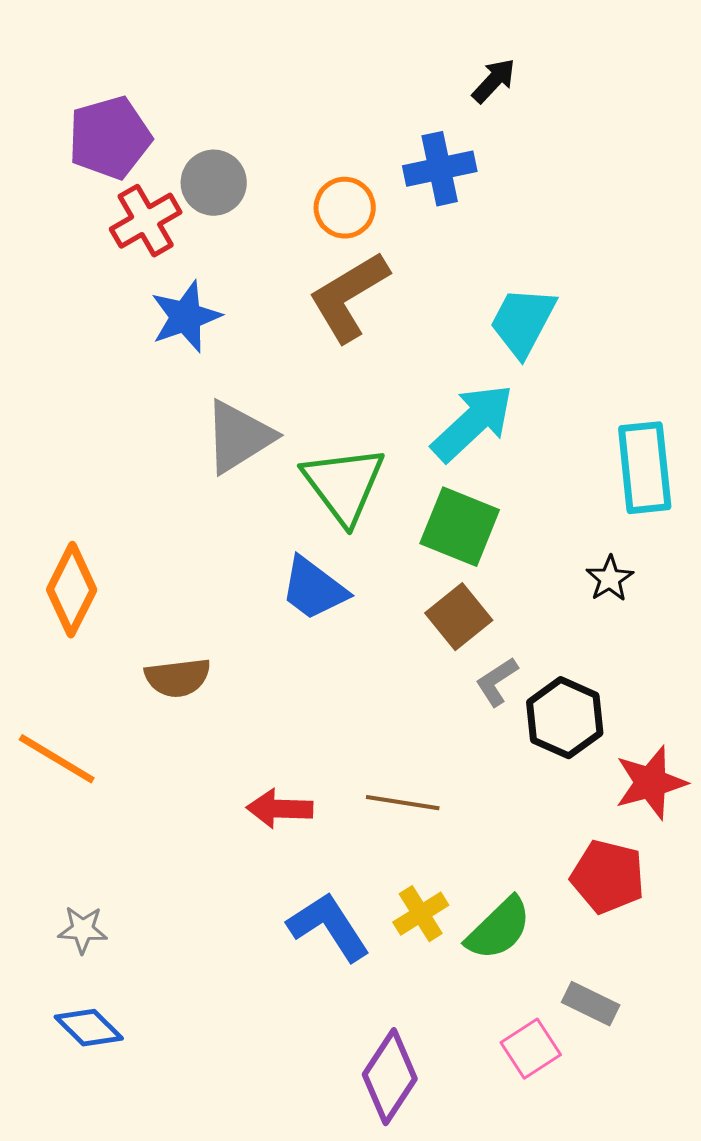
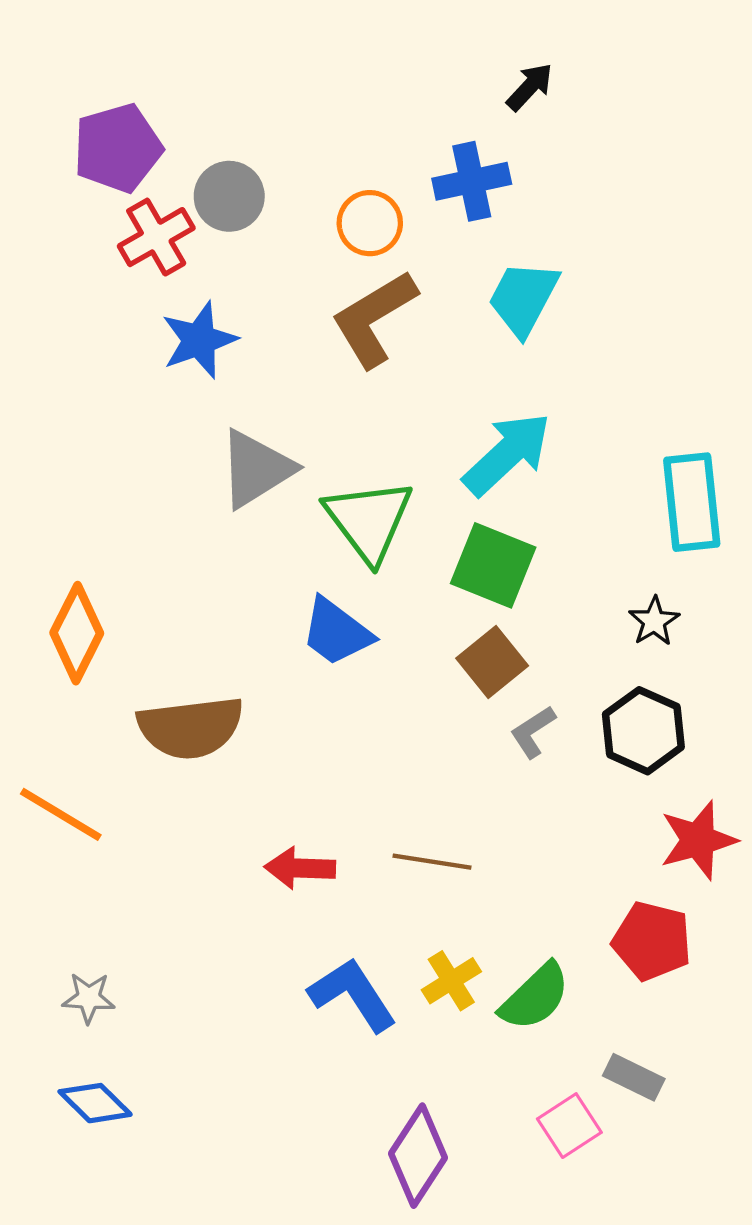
cyan trapezoid: (523, 322) -> (523, 298), moved
brown semicircle: (178, 678) -> (191, 727), size x1.5
black hexagon: (565, 718) -> (643, 731), moved

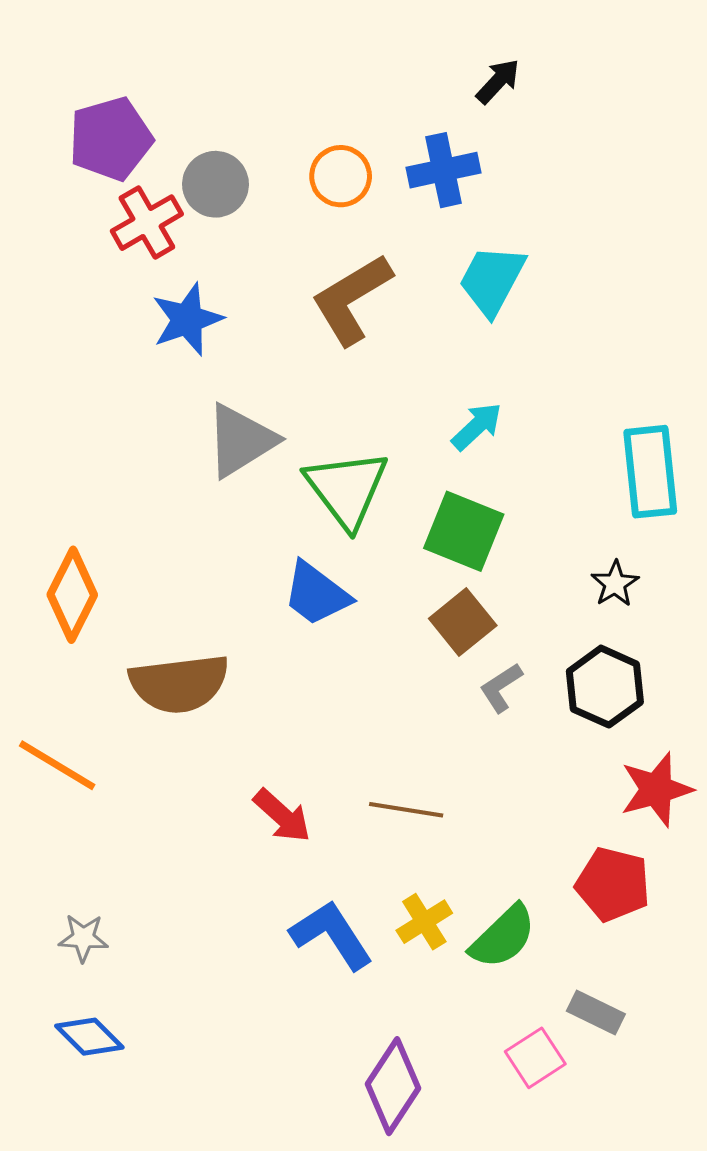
orange circle: (370, 223) -> (341, 176), moved
cyan arrow: (507, 454) -> (477, 426), size x0.6
red arrow: (300, 868) -> (282, 816), turned -140

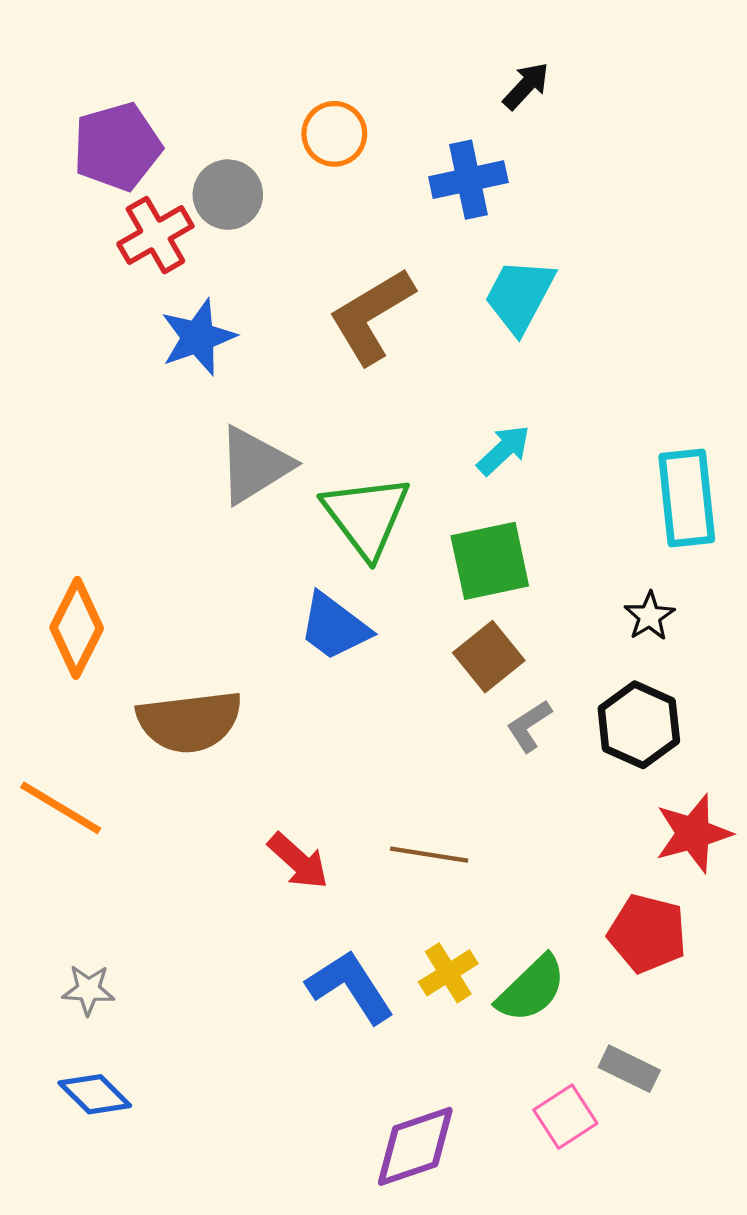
orange circle: (341, 176) -> (334, 134), moved
green square: (464, 531) -> (490, 561), turned -34
purple diamond: (393, 1086) -> (415, 1146), turned 38

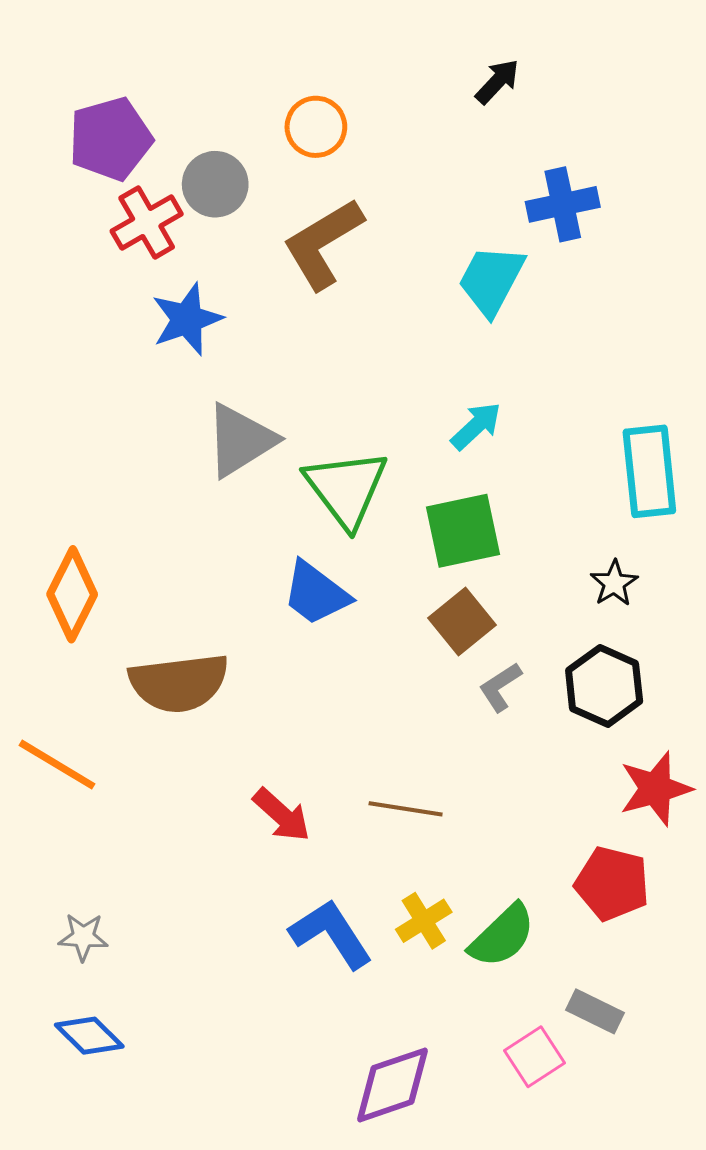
blue cross: (468, 180) -> (563, 204), moved
brown L-shape: (372, 316) -> (323, 244), moved

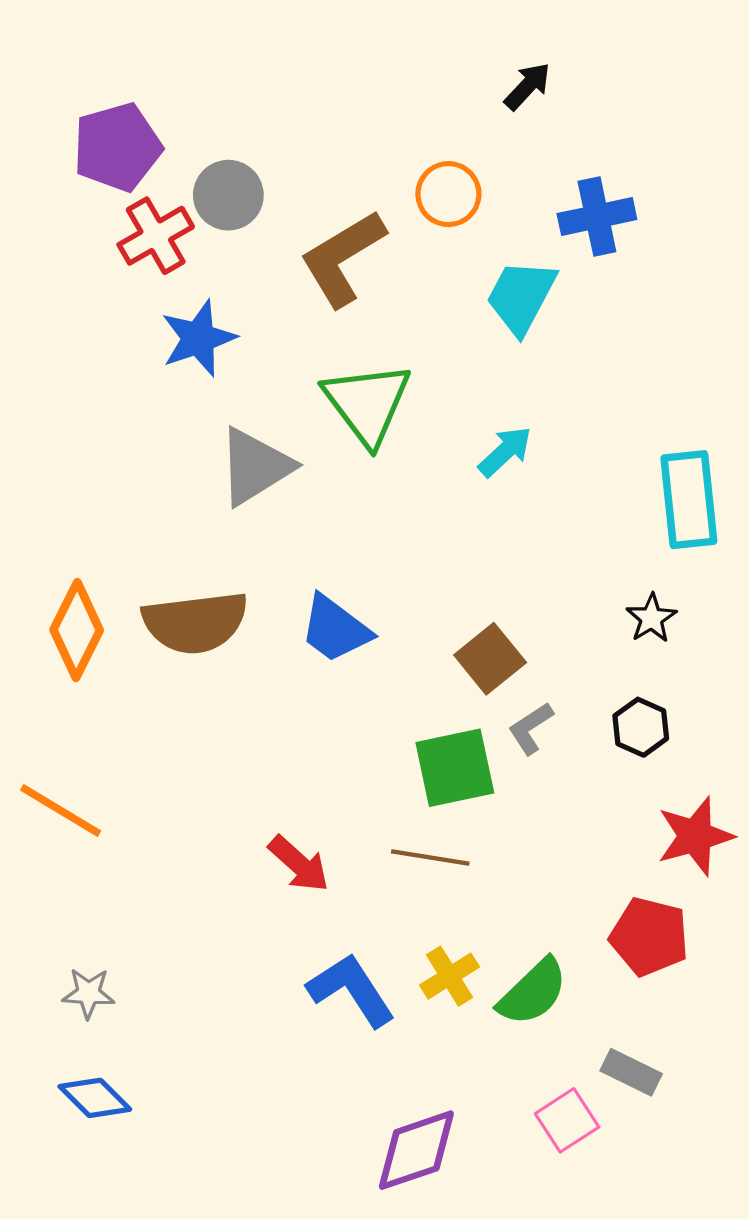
orange circle: (316, 127) -> (448, 194), moved
green triangle: (346, 488) -> (367, 403), moved
green square: (463, 531) -> (455, 768), moved
brown semicircle: (179, 683) -> (195, 622), moved
black hexagon: (604, 686) -> (641, 727), size x0.7

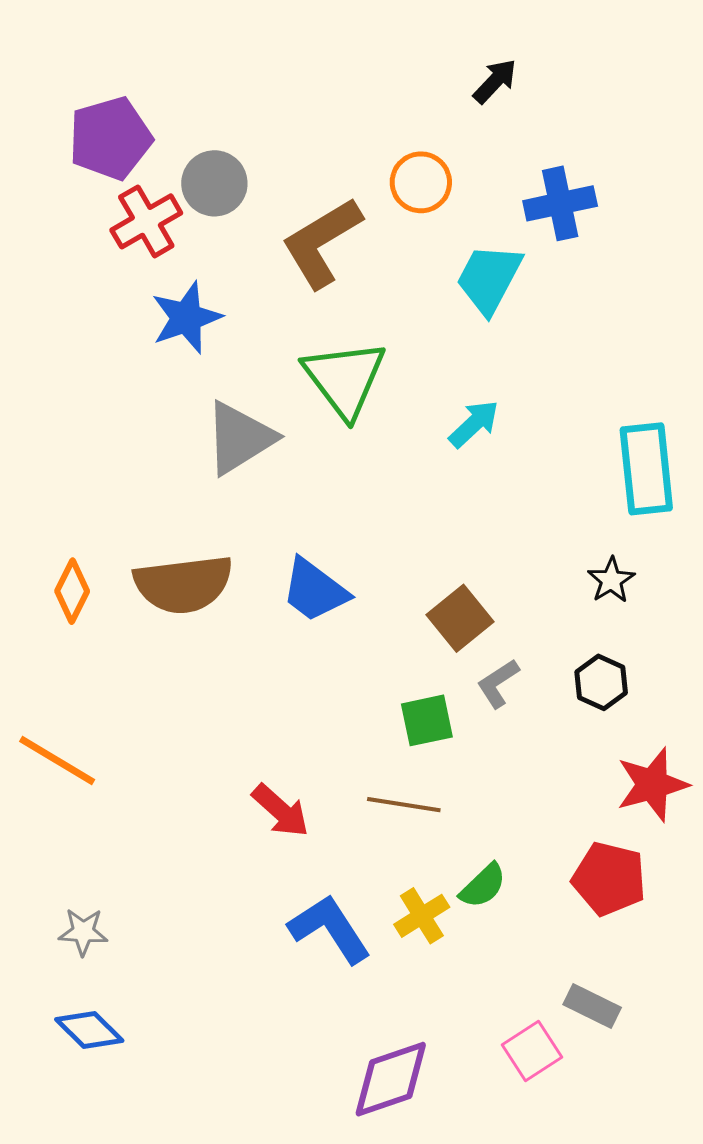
orange diamond: (77, 630) -> (72, 591), size x0.7
green square: (455, 768) -> (427, 720), size x0.7
green semicircle: (533, 992) -> (483, 886), moved, size x0.7

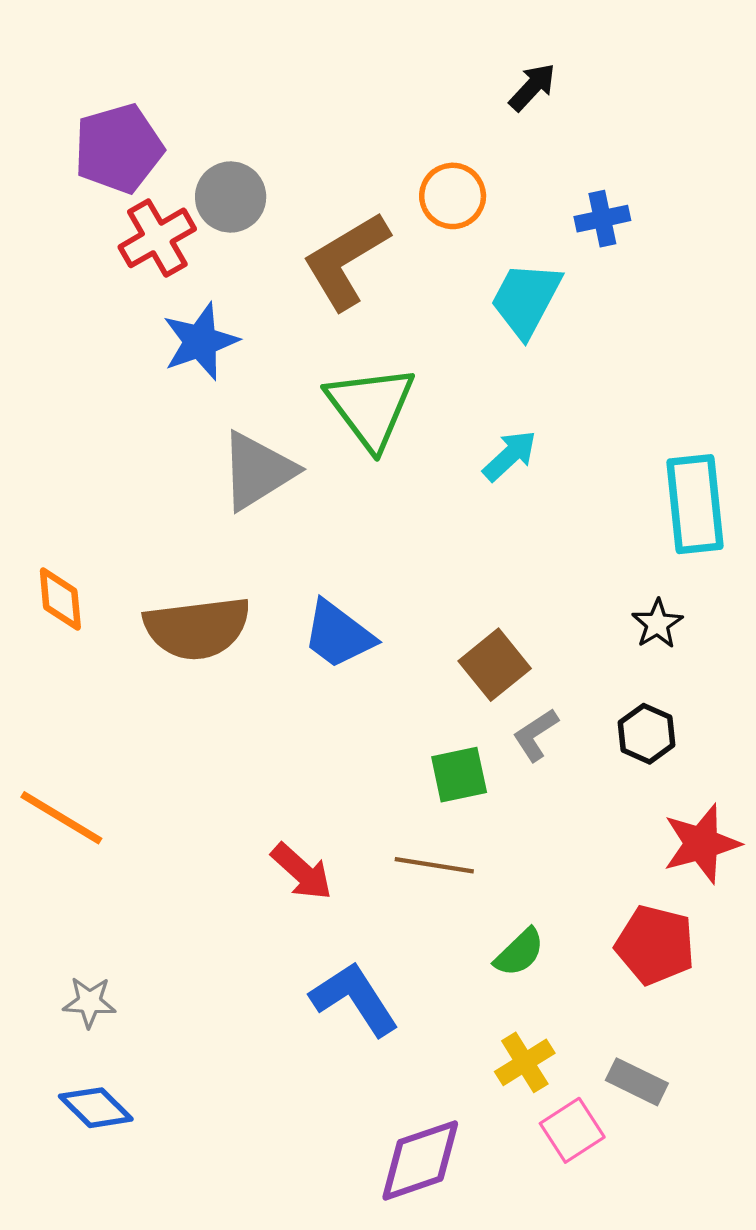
blue cross: (560, 203) -> (602, 219), size x0.7
orange diamond: (72, 591) -> (60, 599), moved, turned -32
yellow cross: (422, 916) -> (525, 1062), moved

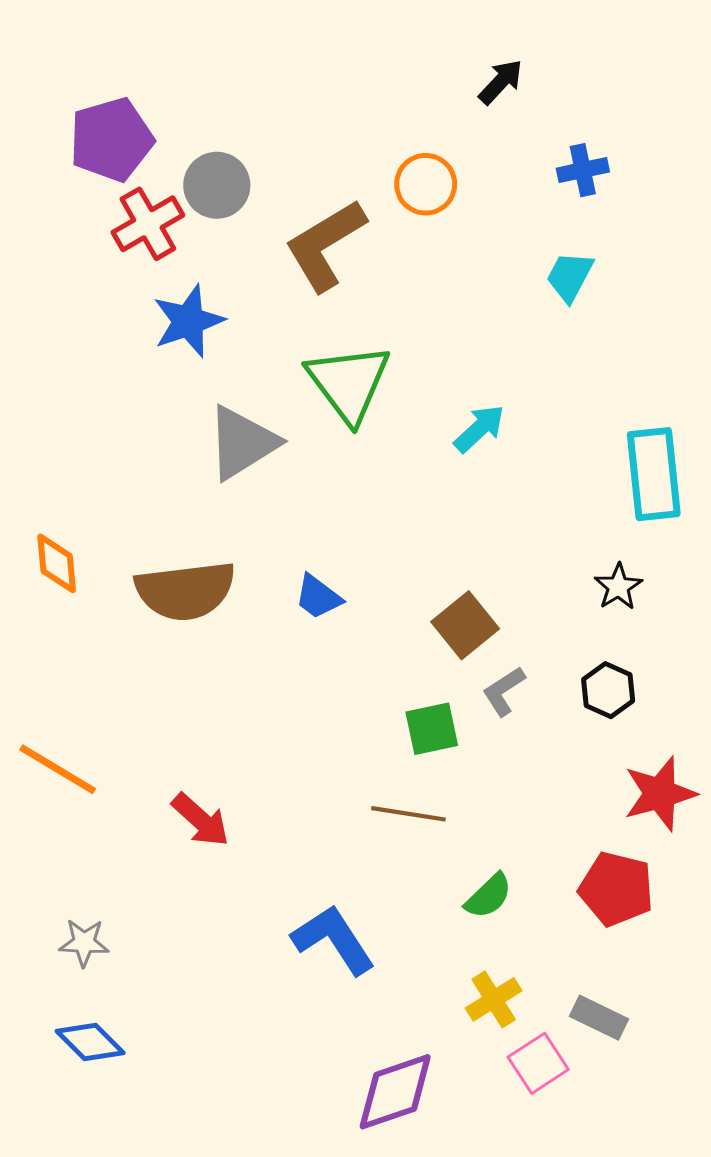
blue cross: (602, 219) -> (583, 170), moved
cyan trapezoid: (526, 299) -> (570, 276), moved, size x0.7
blue trapezoid: (338, 635) -> (318, 597), size x0.7
red arrow: (302, 872) -> (201, 820), moved

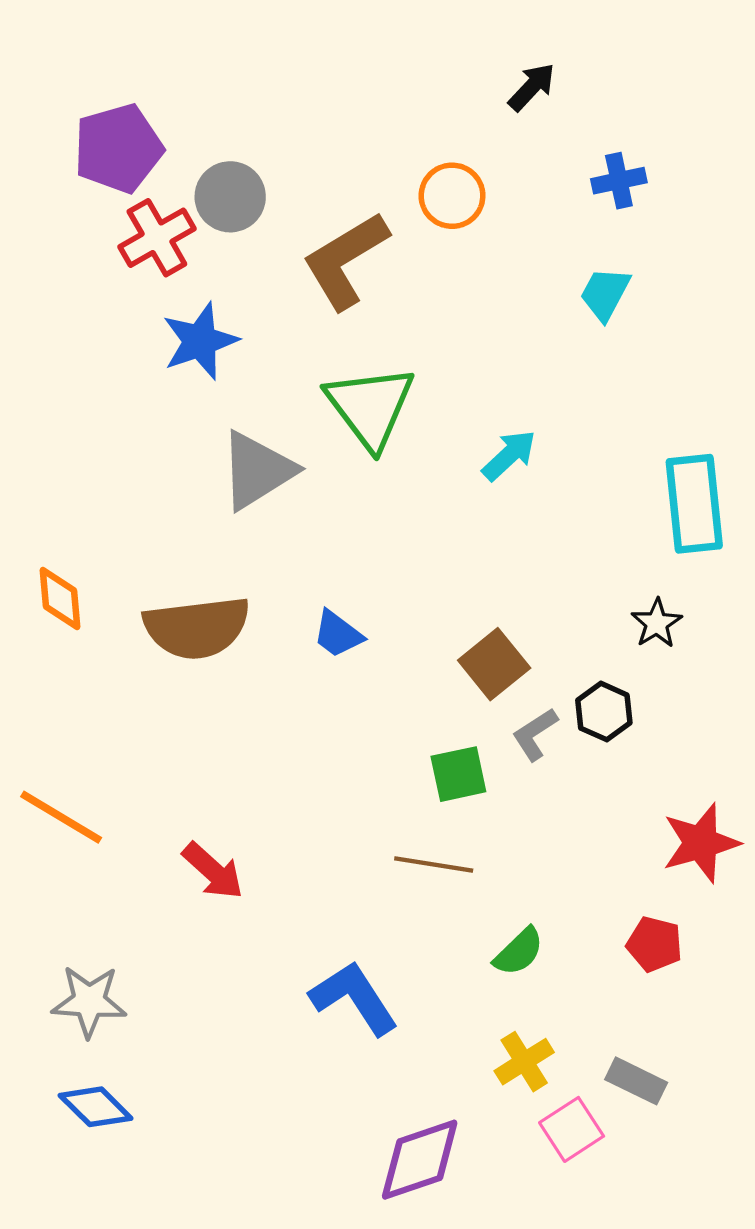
black hexagon: (608, 690) -> (604, 712), moved
red pentagon: (616, 889) -> (654, 944), size x0.7
gray star: (84, 943) -> (89, 1001), size x1.4

